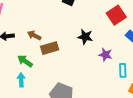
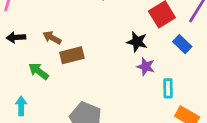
black star: (85, 37) -> (137, 42), moved
cyan arrow: (21, 80) -> (21, 106), moved

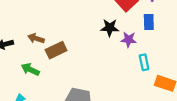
blue rectangle: (182, 44) -> (149, 22), turned 56
purple star: (146, 67) -> (129, 40), moved

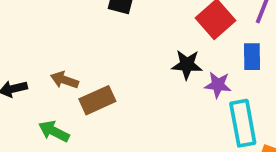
cyan rectangle: (144, 62) -> (243, 123), size x1.6

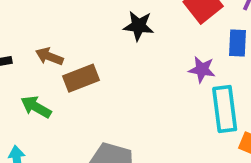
black star: (187, 65) -> (139, 26), moved

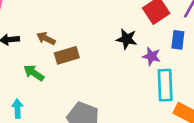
black star: (139, 26) -> (127, 39), moved

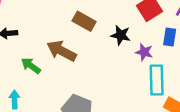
brown arrow: (46, 38) -> (62, 51), moved, size x1.6
brown rectangle: (67, 55) -> (84, 21), moved, turned 45

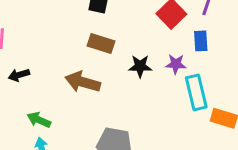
black star: (121, 35) -> (140, 66), moved
green arrow: (31, 66) -> (39, 120), moved

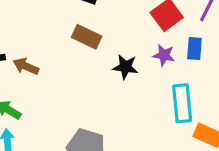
purple star: (176, 64) -> (164, 55), moved
brown arrow: (83, 82) -> (26, 66), moved, size x0.7

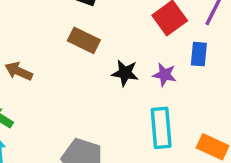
purple star: (164, 55) -> (165, 75), moved
cyan rectangle: (182, 103) -> (161, 128), moved

